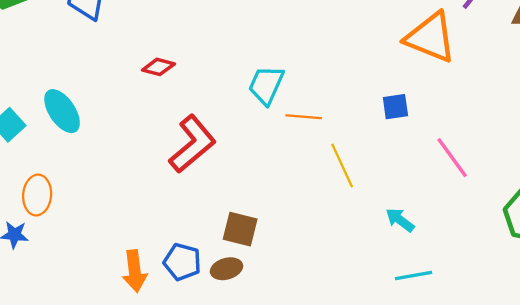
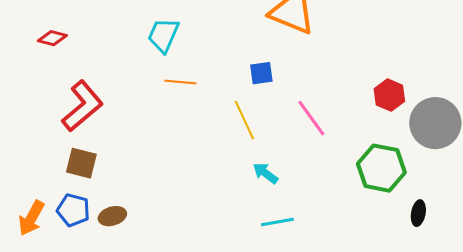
cyan trapezoid: (266, 85) -> (163, 35), moved
yellow line: (342, 166) -> (244, 120), moved
brown square: (240, 229) -> (81, 163), moved
orange arrow: (135, 271) -> (31, 218), turned 36

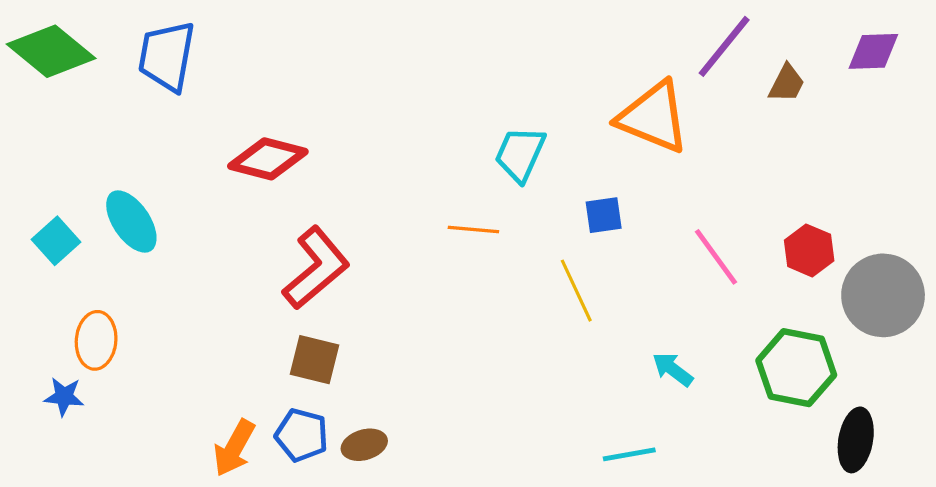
cyan trapezoid: (163, 35) -> (520, 154), moved
red diamond: (52, 38) -> (268, 159), size x1.6
pink line: (311, 118) -> (716, 257), moved
cyan arrow: (265, 173) -> (673, 369), moved
black ellipse: (418, 213) -> (856, 440), size x1.5

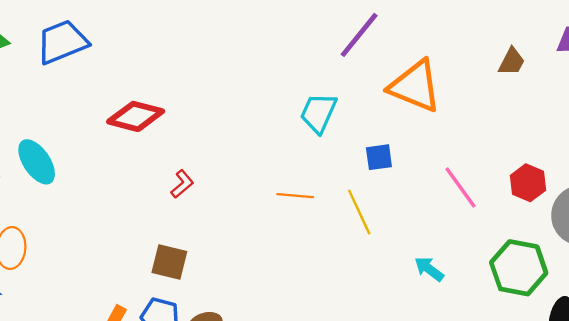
purple line: (724, 46) -> (359, 35), moved
blue trapezoid: (167, 56) -> (62, 42), turned 58
orange line: (473, 230) -> (295, 196), moved
red L-shape: (316, 268) -> (182, 184), moved, size x0.5

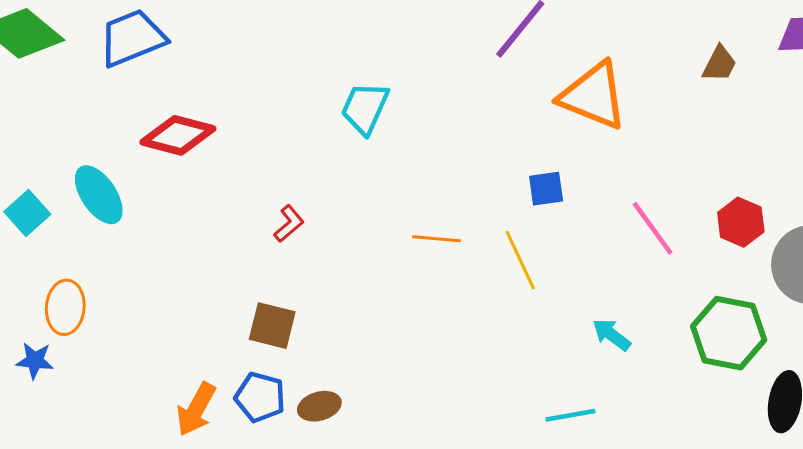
cyan trapezoid: (318, 113) -> (365, 108), moved
red diamond: (136, 116) -> (178, 135), moved

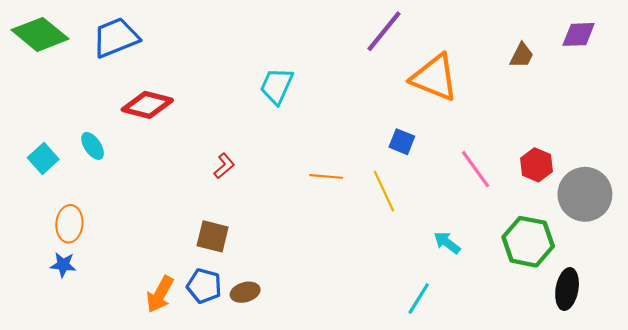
blue square: (546, 189) -> (402, 142), turned 30
cyan ellipse: (99, 195) -> (93, 146), size x0.7
blue star: (35, 361) -> (63, 265), moved
cyan line: (570, 415) -> (419, 298), turned -48

